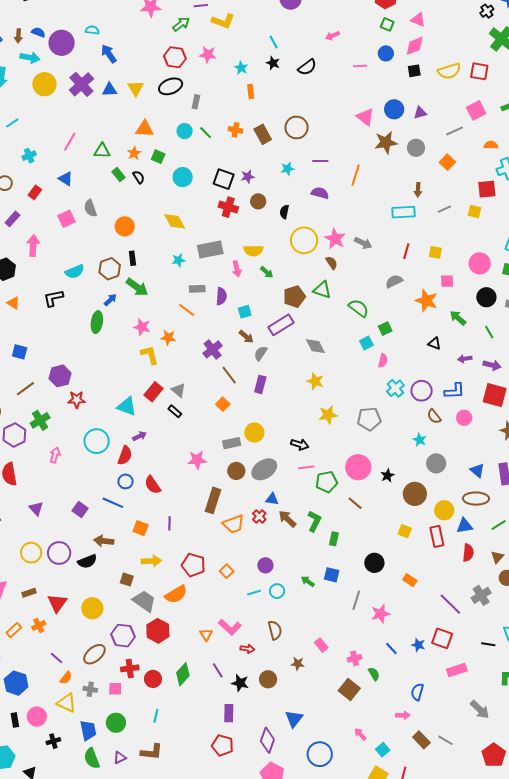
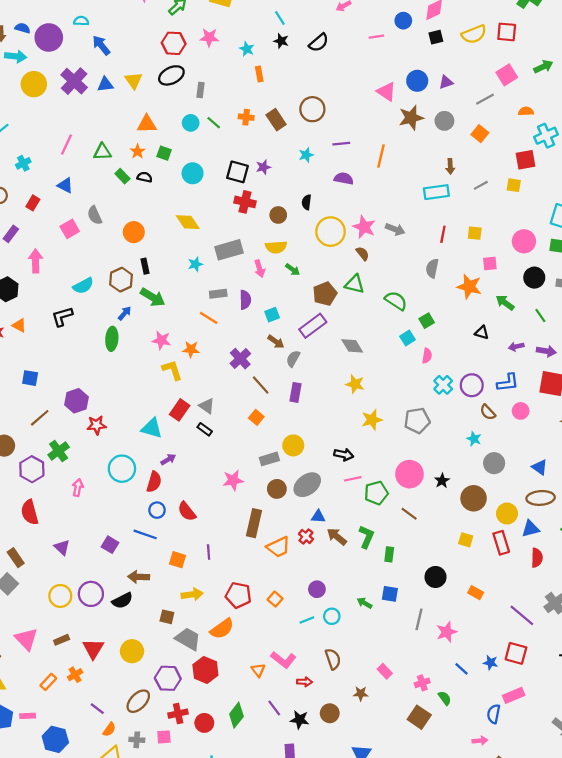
black semicircle: (139, 177) -> (145, 177), turned -40
brown circle: (258, 201) -> (278, 215), moved
gray semicircle: (394, 281) -> (432, 268), turned -48
pink rectangle: (457, 670) -> (514, 695), moved

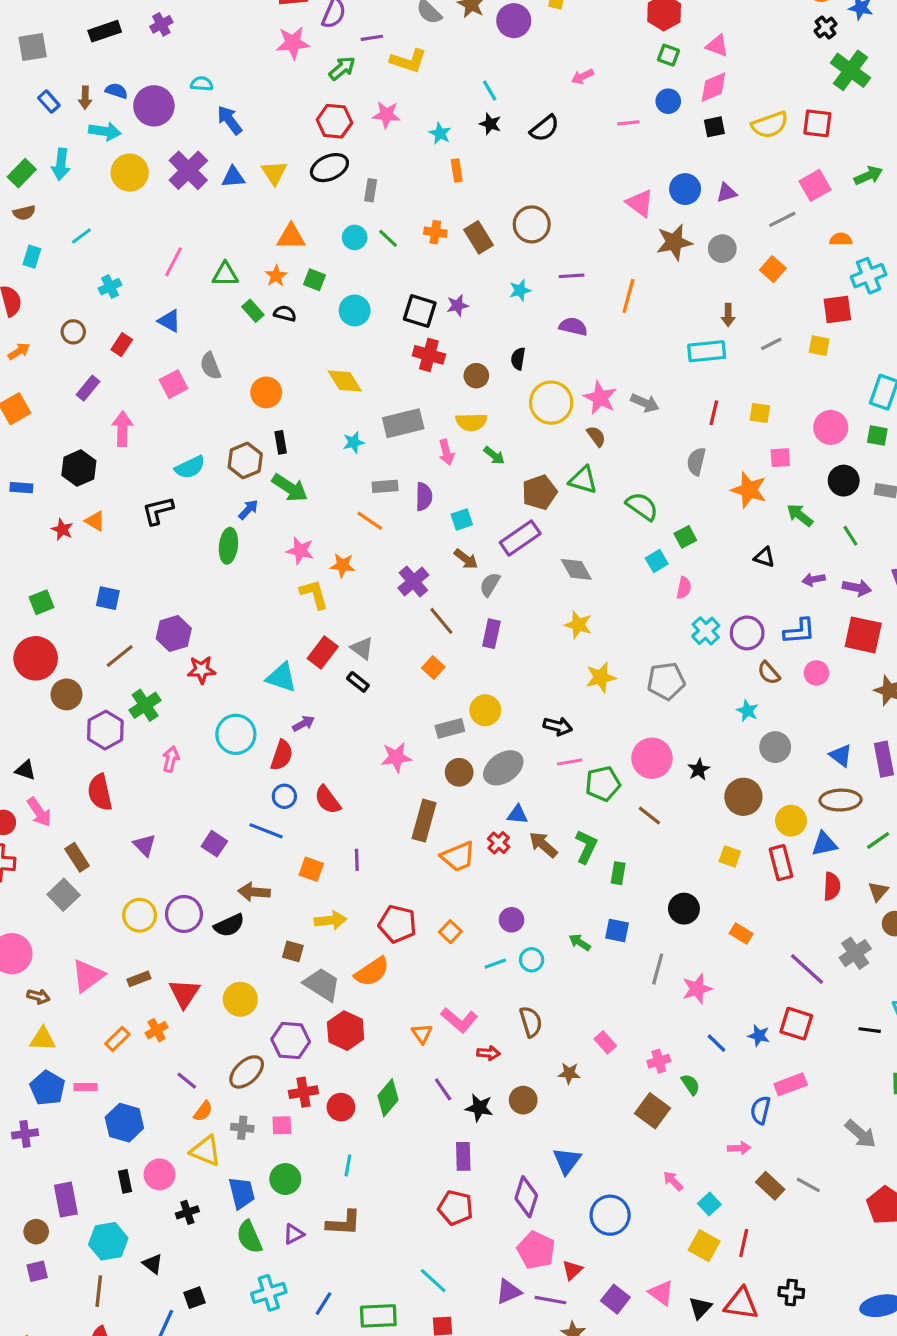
pink triangle: (26, 639) -> (88, 976), turned 35

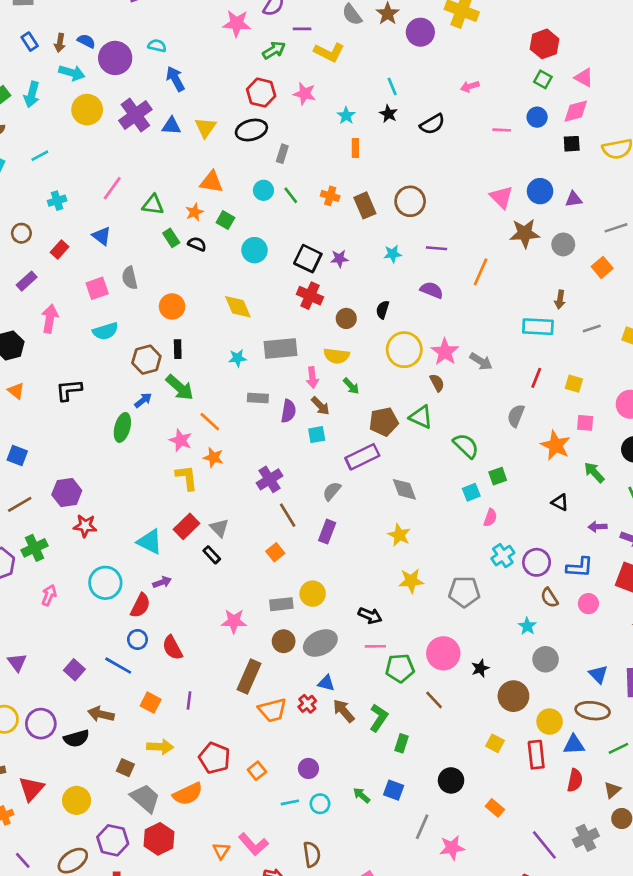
cyan semicircle: (190, 467) -> (105, 331), moved
orange line: (370, 521) -> (210, 422), moved
brown arrow: (466, 559) -> (320, 406), moved

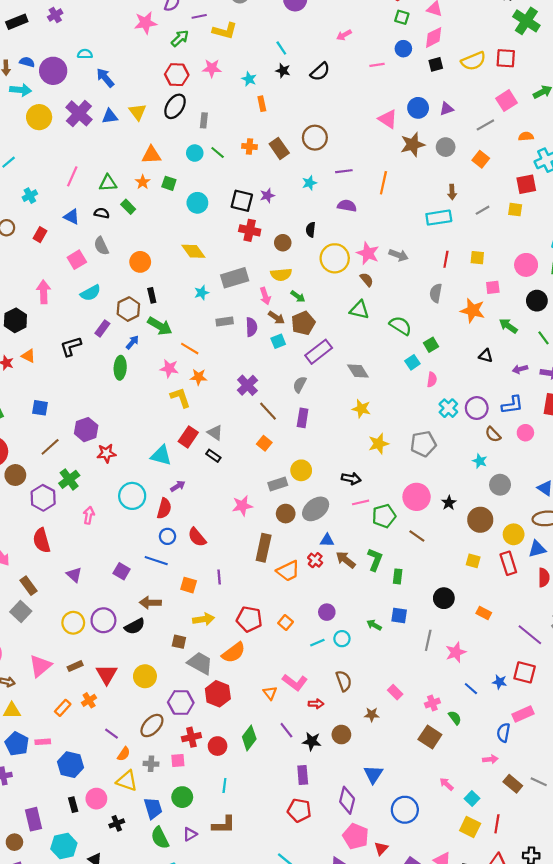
black ellipse: (251, 130) -> (175, 106), turned -30
black semicircle: (197, 244) -> (102, 213), moved
purple rectangle: (27, 281) -> (102, 328), moved
brown pentagon: (384, 422) -> (303, 323), moved

